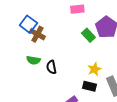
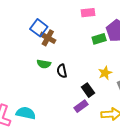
green rectangle: (88, 35) -> (99, 39), turned -64
black rectangle: (89, 86) -> (88, 90), moved, turned 40

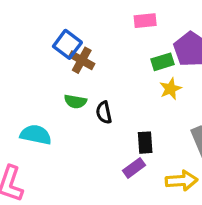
yellow star: (105, 73) -> (170, 89), moved
black rectangle: (88, 90) -> (145, 143), turned 32
cyan semicircle: (26, 113) -> (36, 135), moved

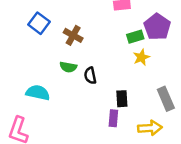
blue square: (67, 44) -> (39, 23), moved
purple rectangle: (134, 168) -> (113, 118), turned -49

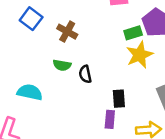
yellow star: (141, 57) -> (139, 55), size x1.5

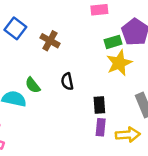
green semicircle: (62, 65) -> (33, 85), moved, turned 42
purple rectangle: (110, 119) -> (101, 127), moved

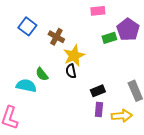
yellow star: (119, 63) -> (74, 56), moved
black rectangle: (99, 105) -> (98, 91), turned 72

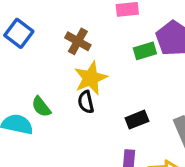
brown cross: (56, 37) -> (78, 41), moved
black rectangle: (98, 91) -> (137, 120), moved

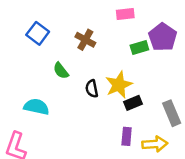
yellow star: (91, 78) -> (119, 85), moved
green semicircle: (41, 107) -> (61, 71), moved

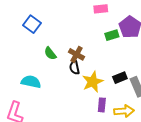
brown cross: (85, 40) -> (76, 54), moved
yellow star: (119, 85) -> (93, 82), moved
black rectangle: (133, 103) -> (120, 78), moved

